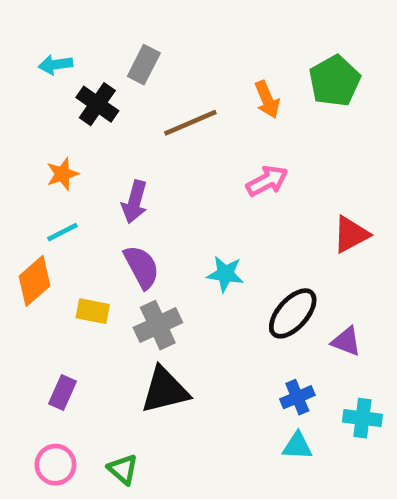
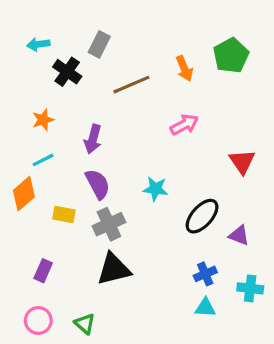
red triangle: (351, 234) -> (242, 162), turned -36

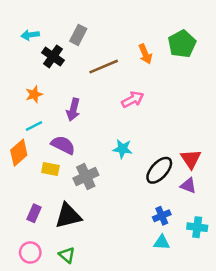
pink arrow: (184, 125) -> (133, 99), moved
red triangle: (242, 162) -> (191, 159), moved
purple semicircle: (98, 184) -> (63, 145), moved, turned -35
black triangle: (114, 269) -> (68, 216), moved

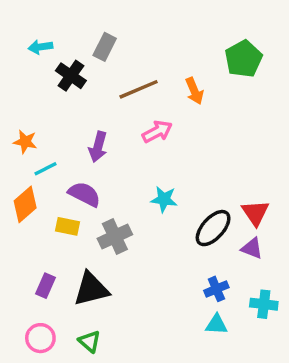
orange arrow: (145, 54) -> (194, 91), moved
orange star: (34, 94) -> (25, 142), moved, turned 30
pink arrow: (133, 99) -> (157, 132), moved

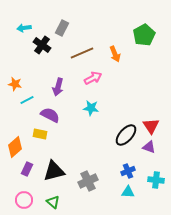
cyan star: (164, 199) -> (91, 108), moved
orange diamond: (25, 204) -> (15, 147), moved
gray cross: (115, 237) -> (88, 181), moved

